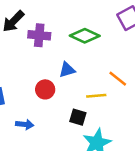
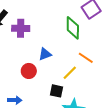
green diamond: (85, 36) -> (73, 28), moved, turned 70
yellow line: (96, 96) -> (70, 73), turned -35

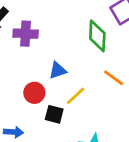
yellow line: (70, 73) -> (76, 96), moved
black square: (56, 91) -> (54, 114), moved

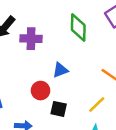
green diamond: (97, 36) -> (78, 28), moved
yellow line: (76, 96) -> (97, 105), moved

